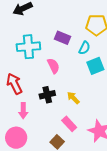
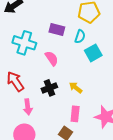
cyan cross: (28, 47) -> (24, 43), turned 30
pink rectangle: (69, 124) -> (75, 114), turned 56

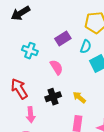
purple rectangle: (57, 29) -> (63, 39), turned -49
cyan cross: (24, 43) -> (30, 51), size x0.7

